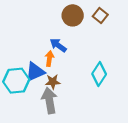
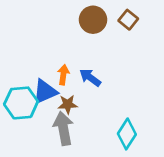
blue arrow: (58, 45) -> (90, 78), moved
cyan diamond: (99, 74) -> (127, 134), moved

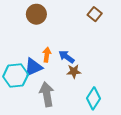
brown circle: (93, 20) -> (36, 14), moved
brown star: (68, 104) -> (74, 71), moved

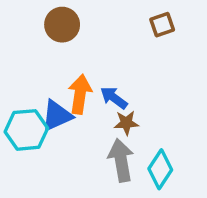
brown square: (95, 14) -> (162, 25), turned 32
orange arrow: (47, 55) -> (80, 94), size x1.5
gray arrow: (47, 94) -> (121, 160), moved

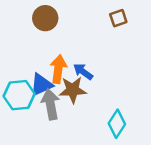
brown star: (126, 123) -> (73, 90), moved, size x1.5
gray arrow: (121, 160) -> (50, 104), moved

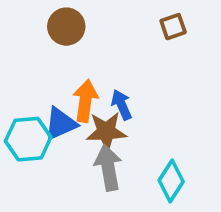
blue arrow: (83, 72) -> (122, 105), turned 30
gray arrow: (50, 104) -> (108, 168), moved

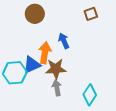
blue arrow: (122, 105) -> (64, 41), moved
gray arrow: (108, 168) -> (57, 88), size x0.7

